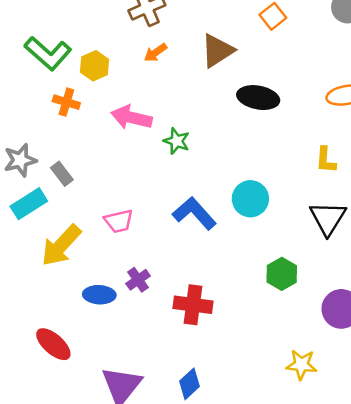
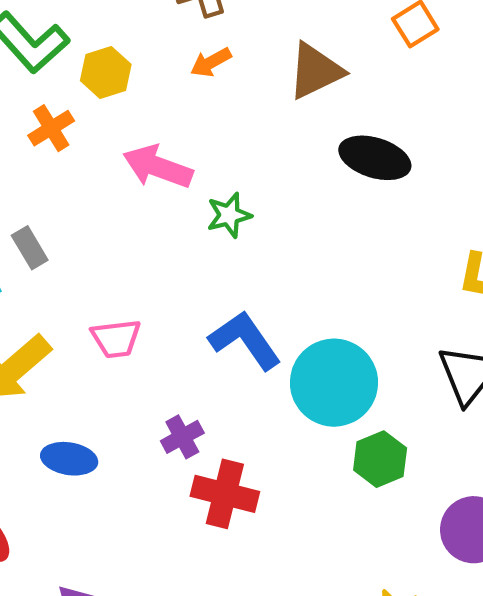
orange cross: (66, 102) -> (51, 128), turned 35
green star: (177, 141) -> (229, 215), turned 30
cyan circle: (250, 199) -> (334, 383), moved, size x1.4
purple cross: (138, 280) -> (182, 437), moved

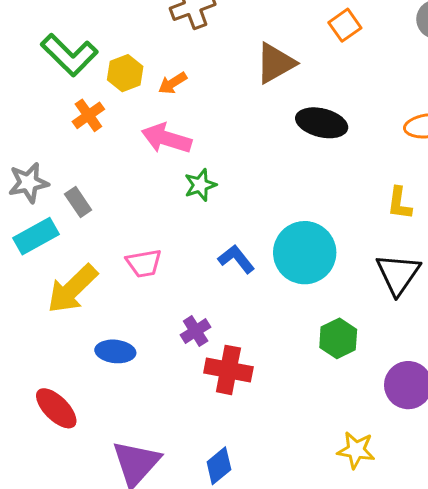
orange arrow: (211, 62) -> (173, 83), moved
green star: (229, 215) -> (200, 185), moved
blue L-shape: (245, 340) -> (236, 259), size x0.7
cyan circle: (334, 383) -> (305, 253), moved

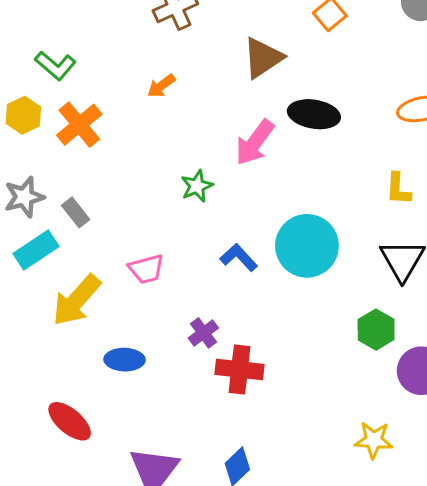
green L-shape: (69, 55) -> (55, 65), size x0.7
yellow hexagon: (125, 73) -> (23, 115), moved
orange cross: (88, 115) -> (79, 125), size x1.4
pink arrow: (166, 138) -> (255, 143), moved, turned -66
green hexagon: (338, 338) -> (376, 330), moved

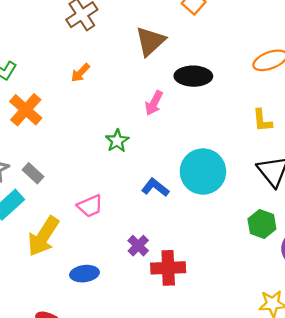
pink arrow: (255, 143) -> (154, 103), size x0.7

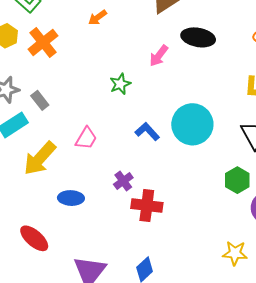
pink trapezoid: (90, 206) -> (86, 138), turned -45

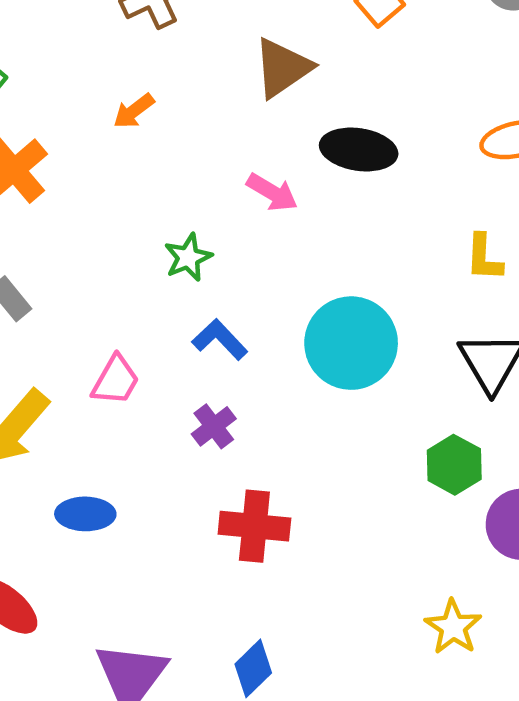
pink arrow: (159, 56) -> (272, 192), turned -95
blue L-shape: (147, 131) -> (220, 340), moved
purple cross: (123, 181) -> (214, 426), moved
yellow star: (235, 253) -> (453, 627), turned 30

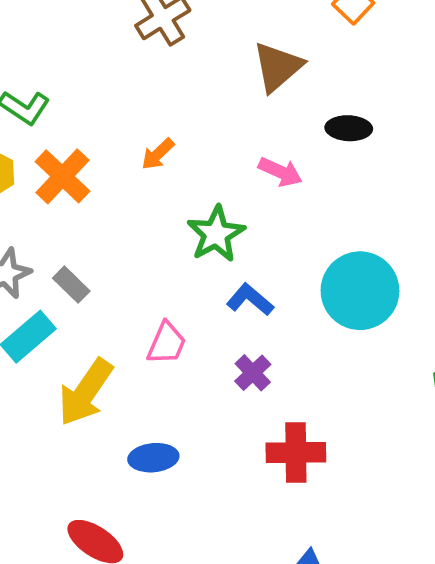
orange arrow: (134, 111) -> (158, 154), moved
black ellipse: (359, 149) -> (349, 128), size x0.7
green star: (188, 257) -> (216, 234), size x1.4

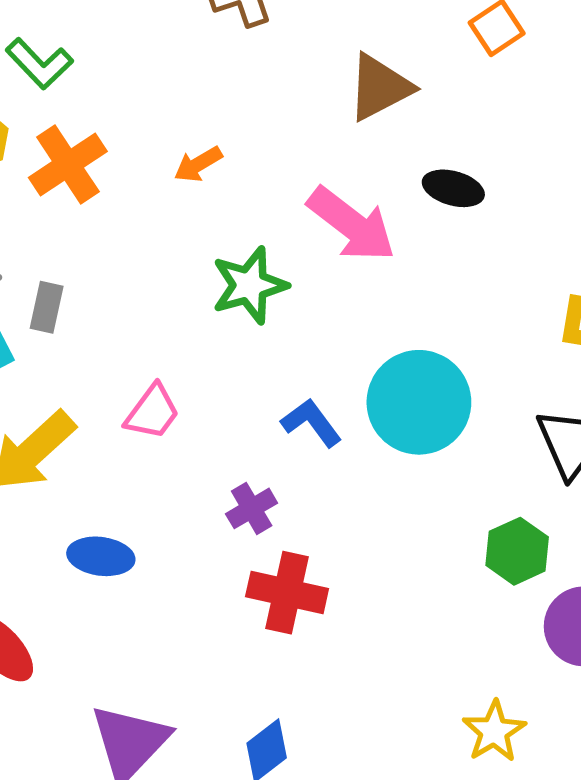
pink arrow: (280, 172) -> (352, 224), size x1.6
gray rectangle: (71, 285) -> (47, 307), turned 45
blue L-shape: (250, 300) -> (311, 423), moved
purple cross: (253, 373) -> (252, 508), moved

